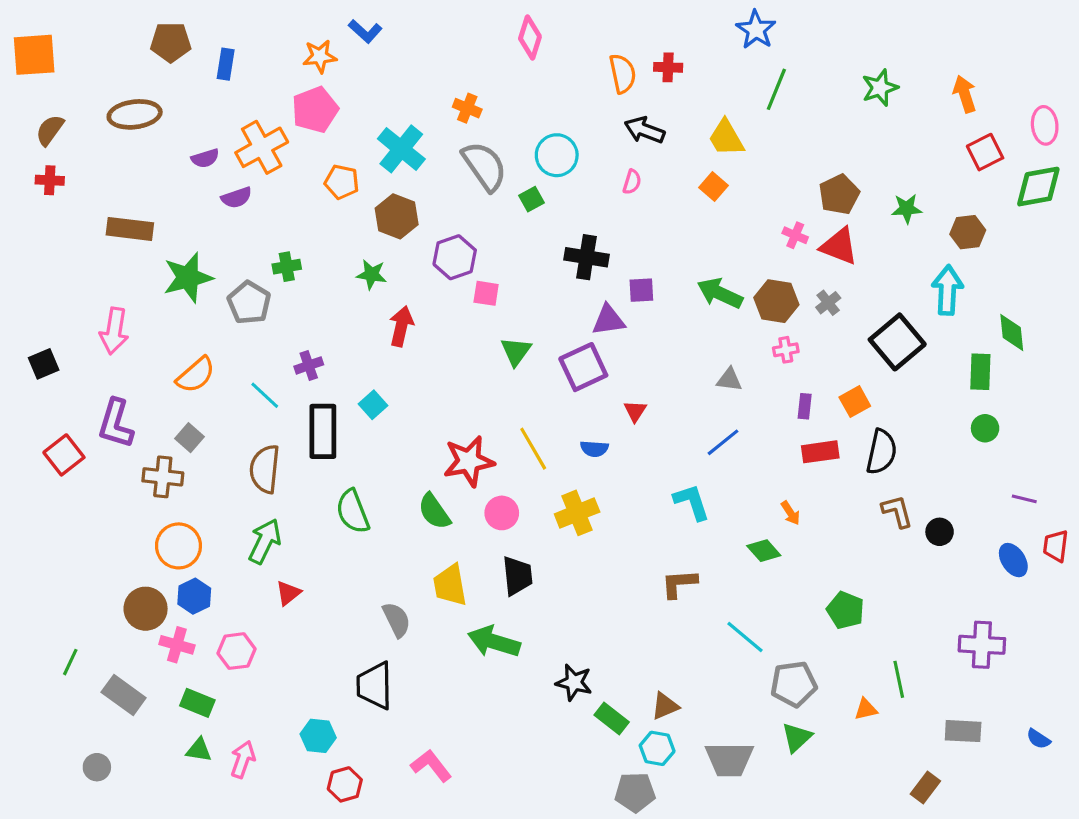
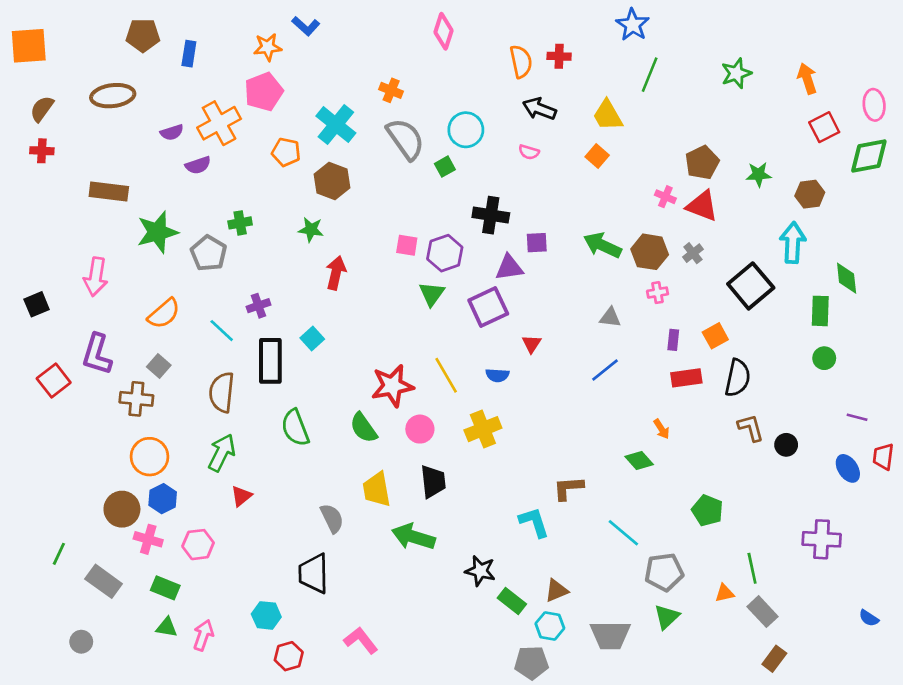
pink semicircle: (632, 182) -> (529, 152), turned 90
purple hexagon: (455, 257) -> (445, 253), moved
cyan L-shape: (692, 502) -> (534, 522), moved
gray rectangle: (963, 731) -> (763, 612), moved, turned 44

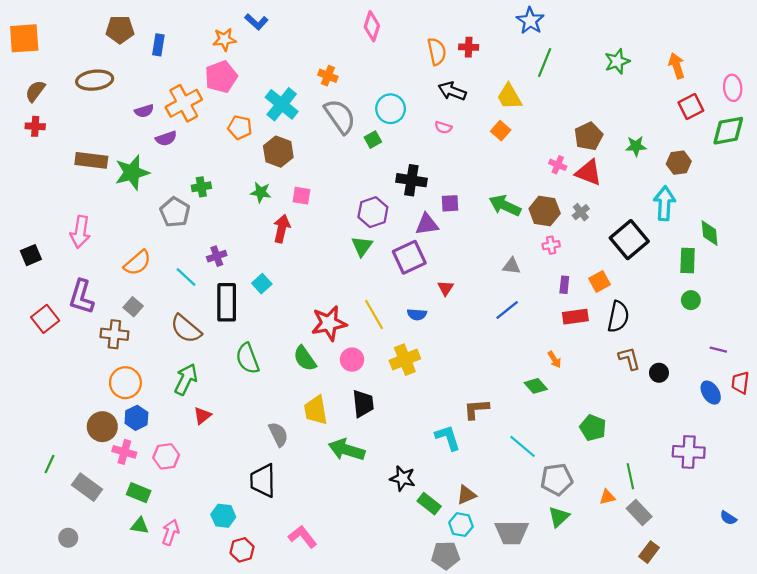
green star: (157, 232) -> (132, 173), moved
pink square: (407, 245) -> (301, 196), moved
brown semicircle: (222, 392) -> (186, 329), turned -56

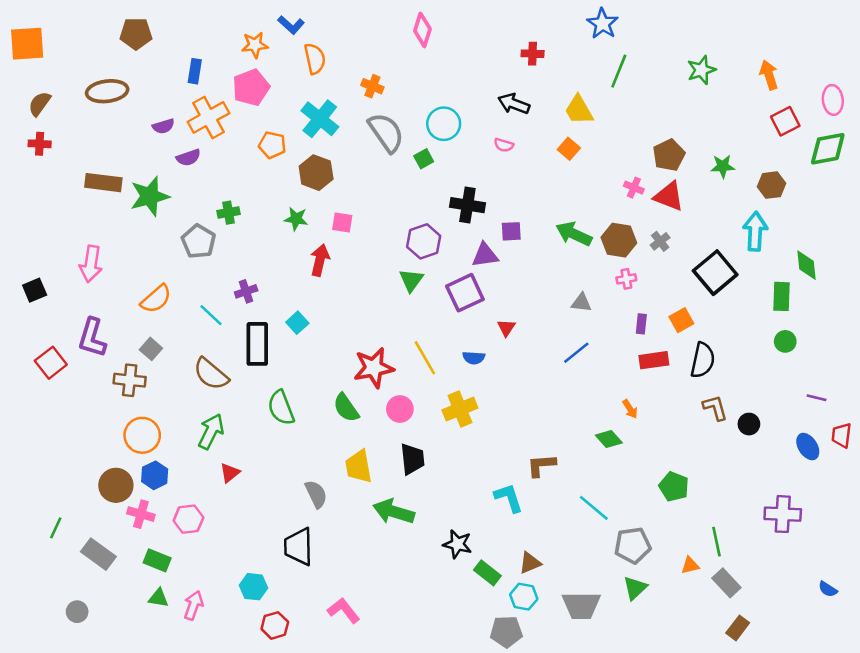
blue rectangle: (158, 45) -> (195, 71), moved
orange semicircle: (437, 52) -> (315, 59), moved

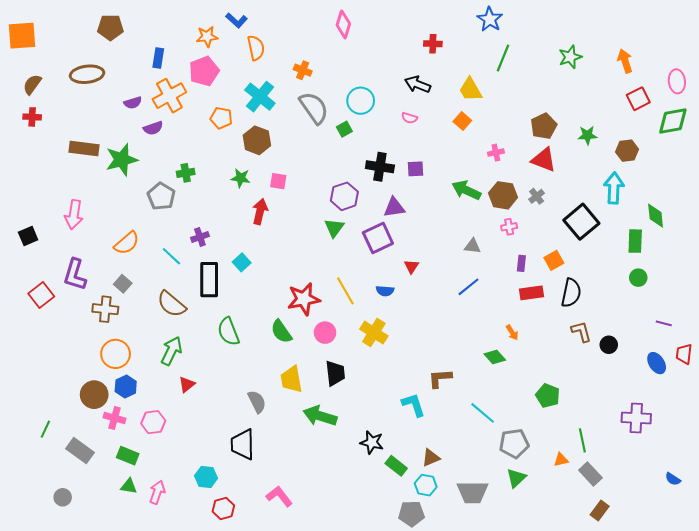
pink cross: (634, 188) -> (496, 153), moved, turned -35
purple square: (511, 231) -> (416, 169), moved
yellow cross: (460, 409) -> (374, 333), turned -36

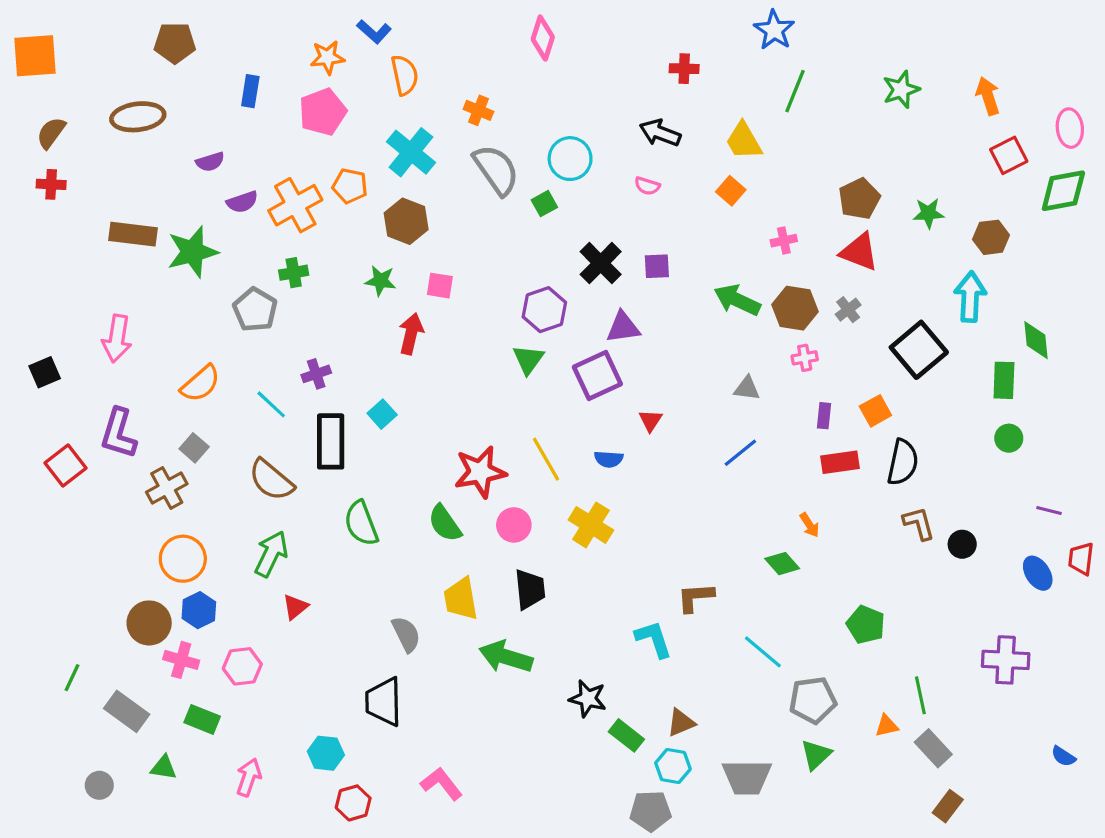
orange cross: (169, 96) -> (295, 205), moved
black cross: (380, 167) -> (601, 263), turned 36
brown cross: (105, 309) -> (167, 488), turned -35
green triangle: (129, 486) -> (164, 768), moved

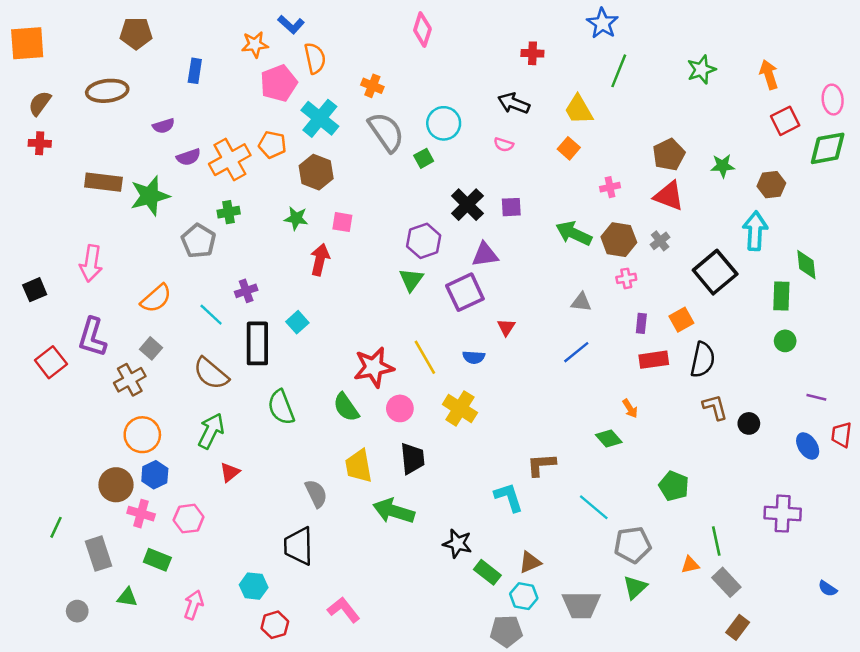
pink pentagon: (323, 112) -> (279, 83), moved
gray rectangle: (127, 711) -> (98, 554), turned 36

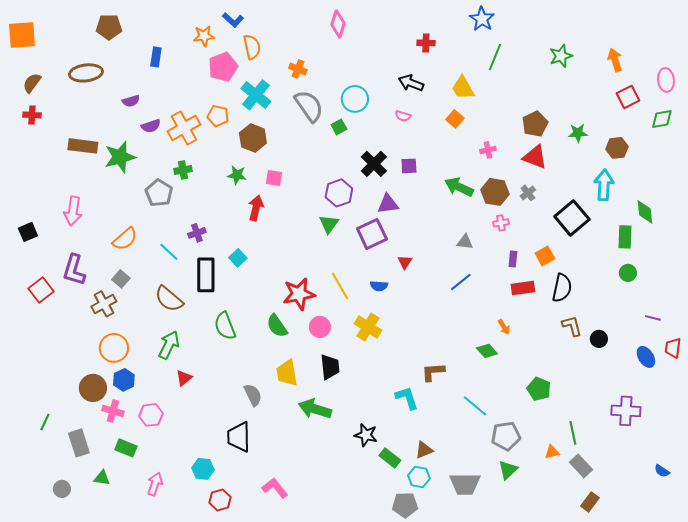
green diamond: (828, 148) -> (662, 119), size x0.7

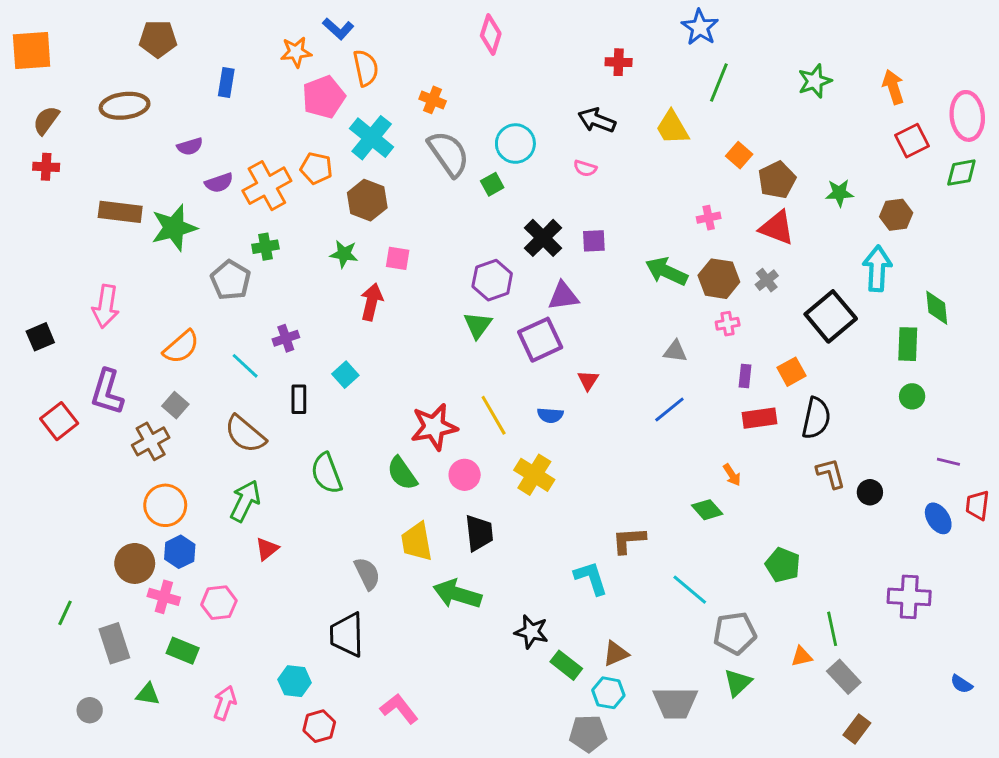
pink ellipse: (666, 80) -> (967, 116), size x1.4
orange square: (455, 119) -> (739, 155), moved
black rectangle: (206, 275) -> (299, 399), size x0.6

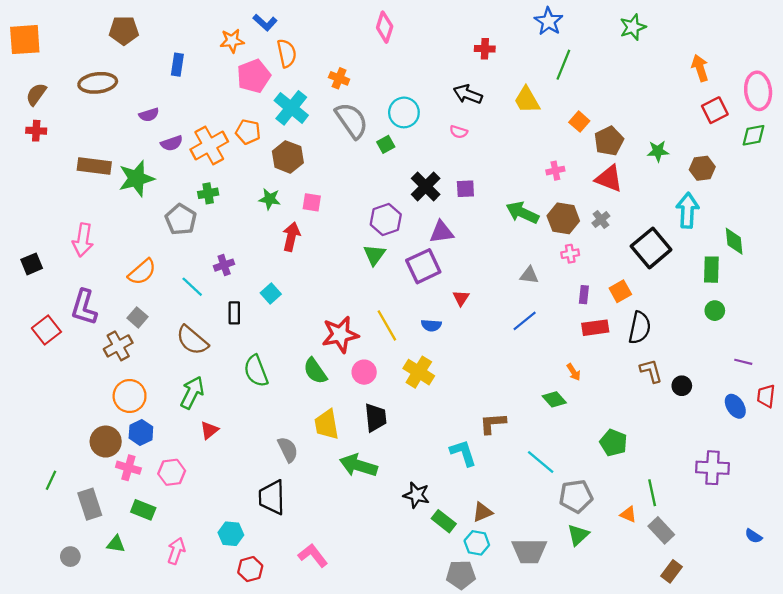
green star: (815, 81) -> (633, 27), moved
orange triangle: (802, 656) -> (628, 514), turned 36

